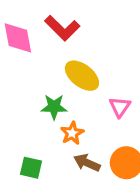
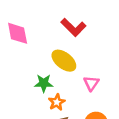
red L-shape: (62, 28) -> (73, 27), moved

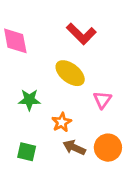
green star: (44, 83) -> (29, 100), moved

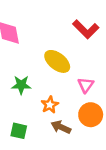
red L-shape: (81, 34) -> (86, 29), moved
orange circle: (108, 148) -> (91, 115), moved

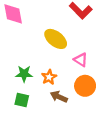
green star: (21, 85) -> (24, 74), moved
pink triangle: (86, 85) -> (81, 60), turned -32

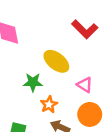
green star: (24, 74) -> (33, 82), moved

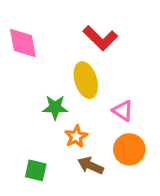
red L-shape: (85, 29) -> (100, 38), moved
yellow ellipse: (56, 61) -> (86, 80), turned 35

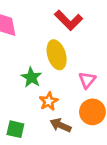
green star: (55, 107) -> (31, 77), turned 30
pink triangle: (123, 111) -> (87, 80), turned 36

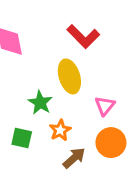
brown arrow: (61, 125) -> (74, 158), turned 114
green square: (15, 129) -> (22, 138), moved

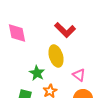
pink triangle: (105, 106) -> (79, 75), turned -32

